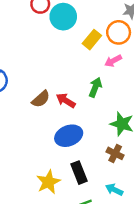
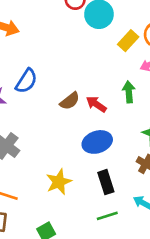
green arrow: (95, 87) -> (129, 92), turned -30
yellow star: (48, 182) -> (59, 182), moved

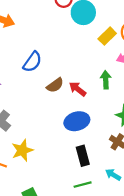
blue semicircle: (26, 81) -> (32, 62), moved
yellow star: (59, 182) -> (22, 150), moved

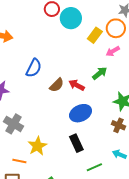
green arrow: (106, 80) -> (100, 73), turned 63
black rectangle: (83, 156) -> (76, 143), moved

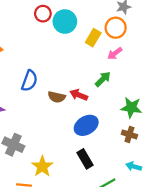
brown semicircle: (57, 85) -> (57, 97), turned 63

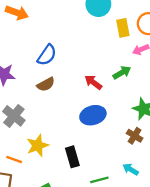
yellow rectangle: (93, 38) -> (123, 28), turned -56
brown semicircle: (57, 97) -> (46, 84), moved, turned -56
black rectangle: (85, 159) -> (72, 157), moved

